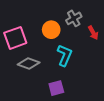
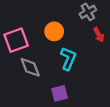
gray cross: (74, 18) -> (88, 12), moved
gray diamond: (29, 63) -> (30, 67), turned 50

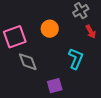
cyan L-shape: (68, 59) -> (76, 59), moved

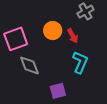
red arrow: (91, 32) -> (73, 36), moved

